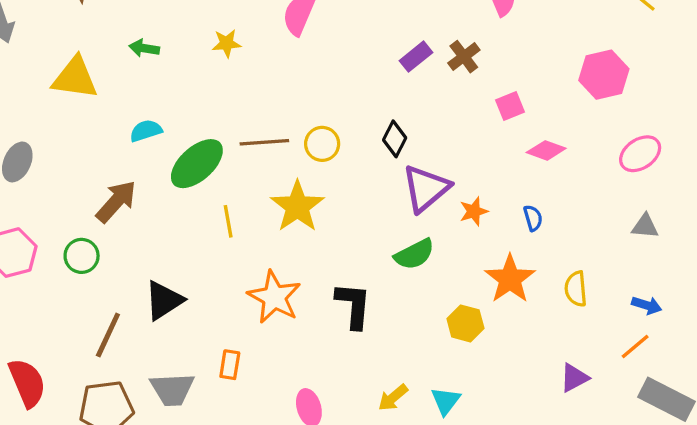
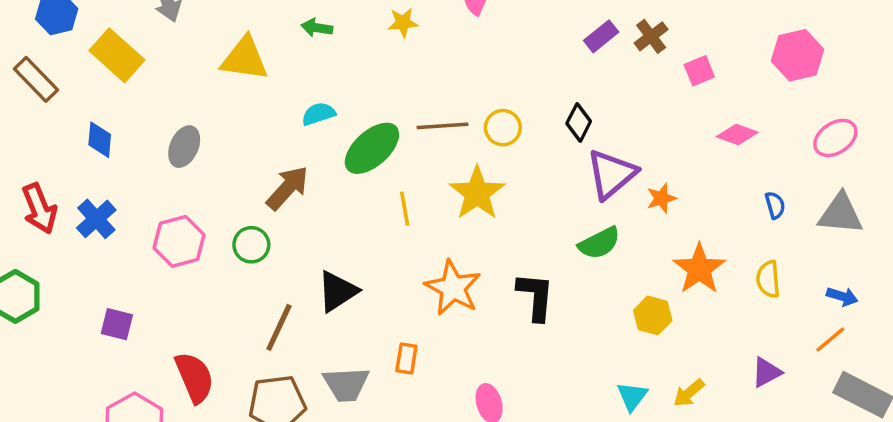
pink square: (510, 106) -> (699, 71), moved
blue semicircle: (533, 218) -> (775, 205), moved
gray triangle: (645, 226) -> (841, 214), size x1.6
yellow arrow: (393, 398) -> (689, 393), moved

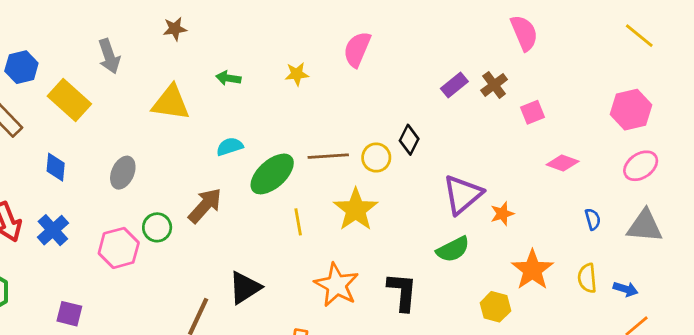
pink hexagon: (797, 55) -> (631, 110), moved
black diamond: (579, 122) -> (409, 140), moved
green circle: (251, 245) -> (157, 227), moved
blue arrow: (842, 296) -> (626, 289), moved

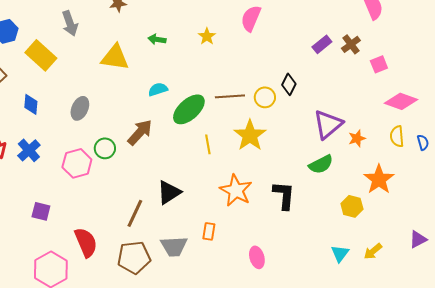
yellow star: (297, 74) -> (207, 36), turned -30
pink diamond: (563, 163) -> (401, 101), size x1.4
yellow semicircle: (587, 278) -> (397, 136), moved

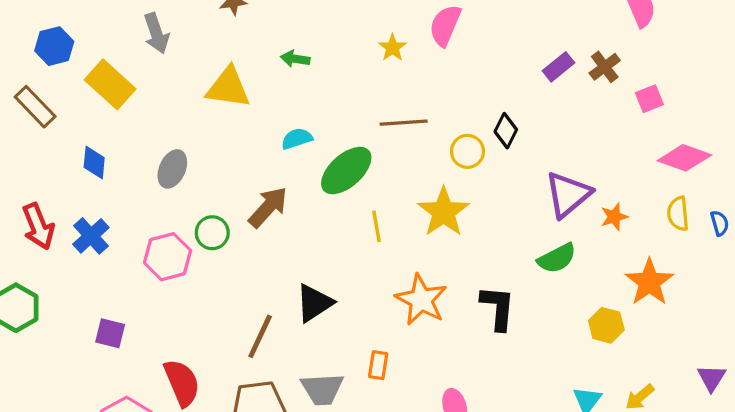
yellow star: (207, 36) -> (392, 48), moved
brown line: (230, 96) -> (404, 123), moved
purple triangle: (418, 239) -> (712, 378), turned -30

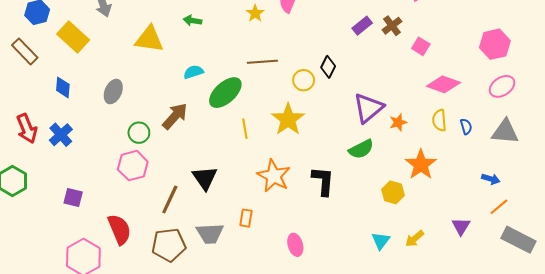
pink square: (649, 99) -> (421, 46), turned -36
pink hexagon: (168, 257) -> (133, 166), moved
black triangle: (314, 303) -> (205, 178), turned -32

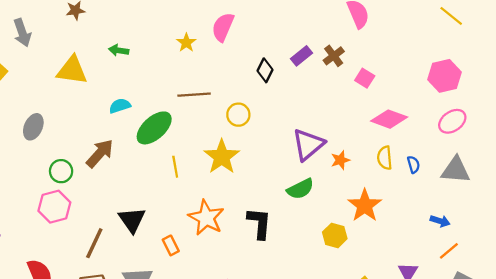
black diamond: (328, 67) -> (265, 70), moved
orange rectangle: (246, 218) -> (171, 245), moved, turned -36

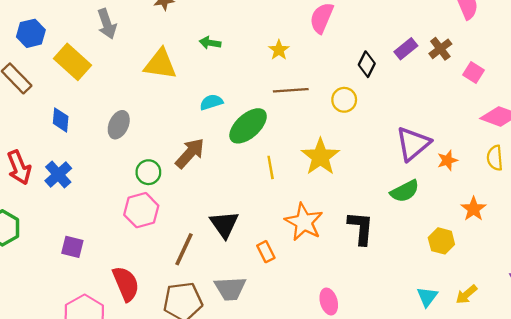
yellow star: (186, 43) -> (279, 50), moved
yellow circle: (238, 115) -> (344, 100), moved
orange star: (365, 206) -> (474, 209), size x0.7

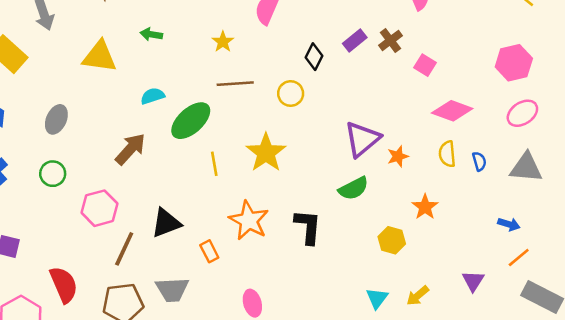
green circle: (148, 172) -> (53, 174), moved
pink hexagon: (141, 210) -> (100, 208), moved
black triangle: (224, 224) -> (166, 223), turned 44
pink ellipse: (329, 302) -> (252, 303), moved

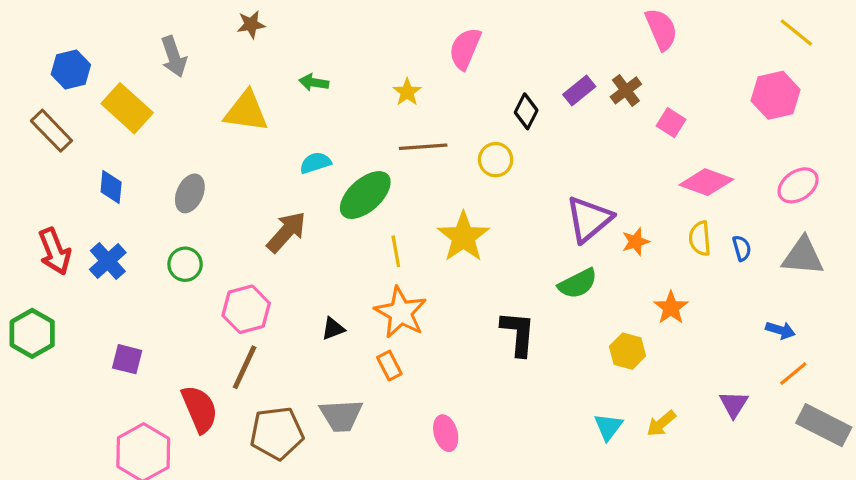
pink hexagon: (514, 63) -> (776, 95), moved
orange star: (249, 220) -> (401, 312), moved
black triangle: (166, 223) -> (333, 329), size x0.6
brown line: (124, 249) -> (245, 367), moved

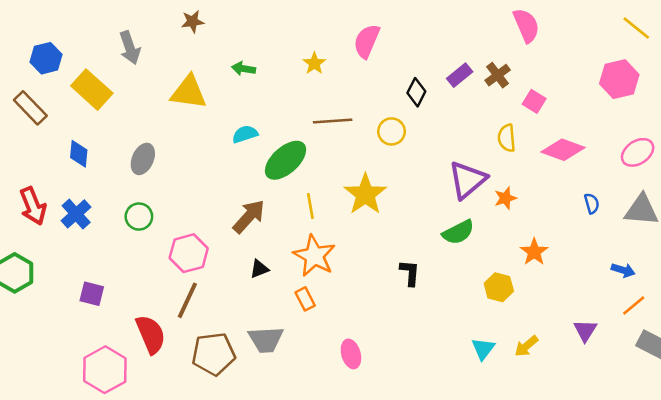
yellow star: (407, 92) -> (314, 63), moved
brown arrow: (286, 232) -> (249, 217), moved
yellow semicircle: (700, 238) -> (507, 138), moved
black L-shape: (518, 333) -> (410, 273), size x0.7

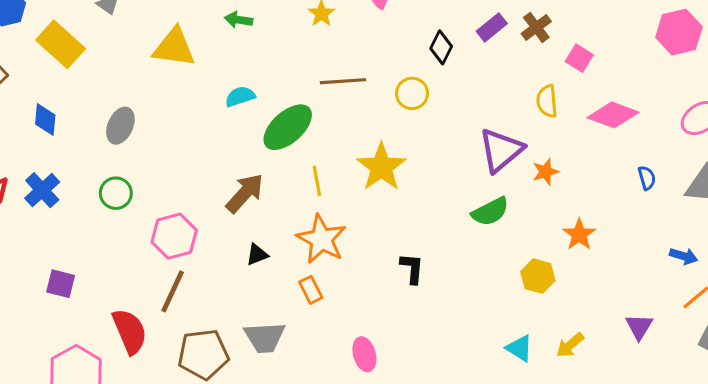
black L-shape: (410, 273) -> (412, 268), moved
cyan triangle: (483, 349) -> (519, 348), turned -35

